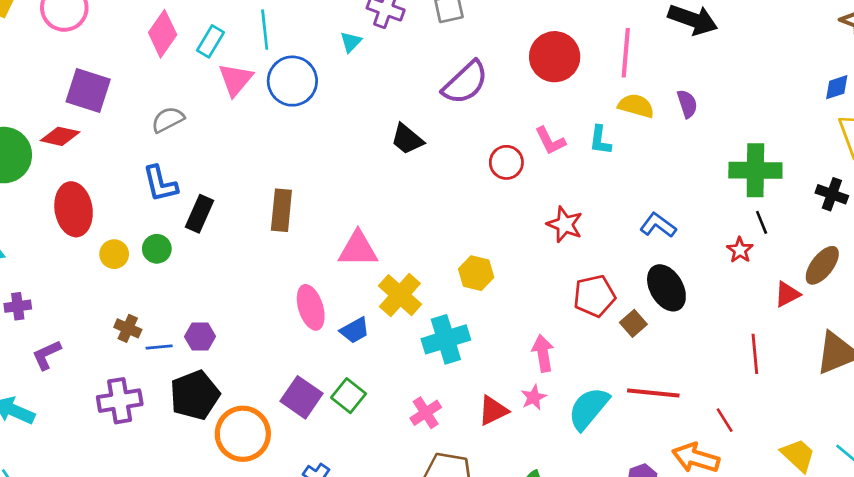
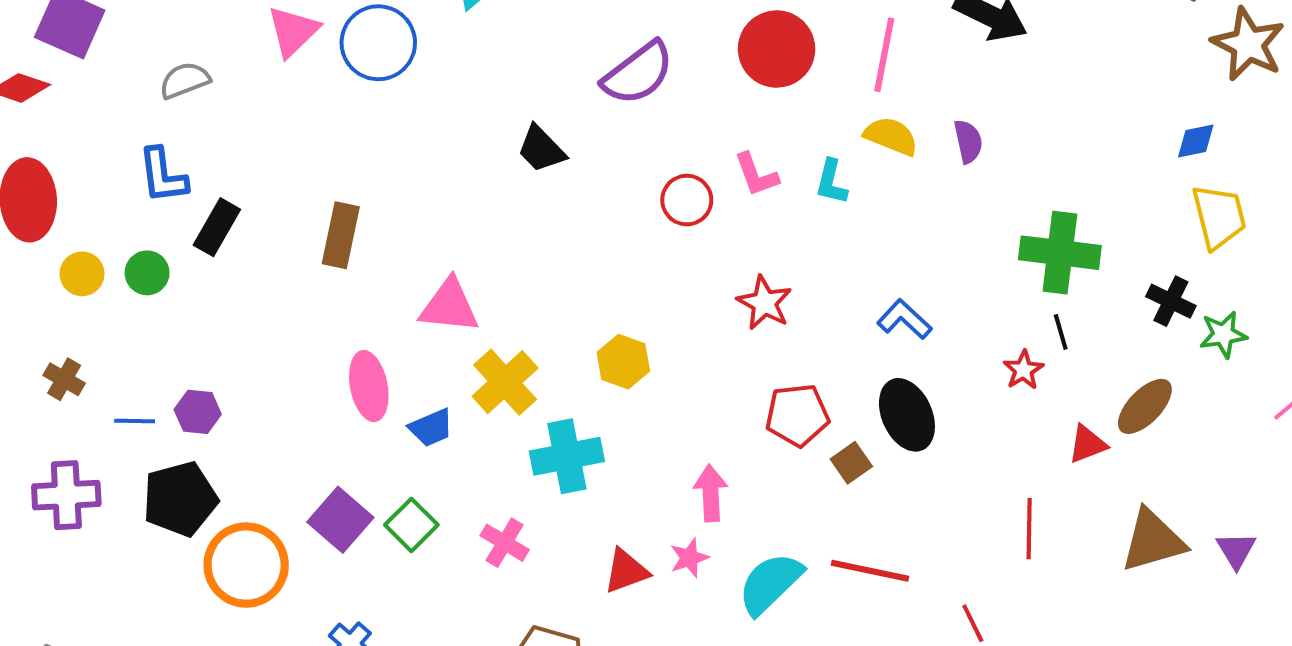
brown cross: (128, 328) -> (64, 379), moved
pink cross: (426, 413) -> (505, 543), moved, turned -32

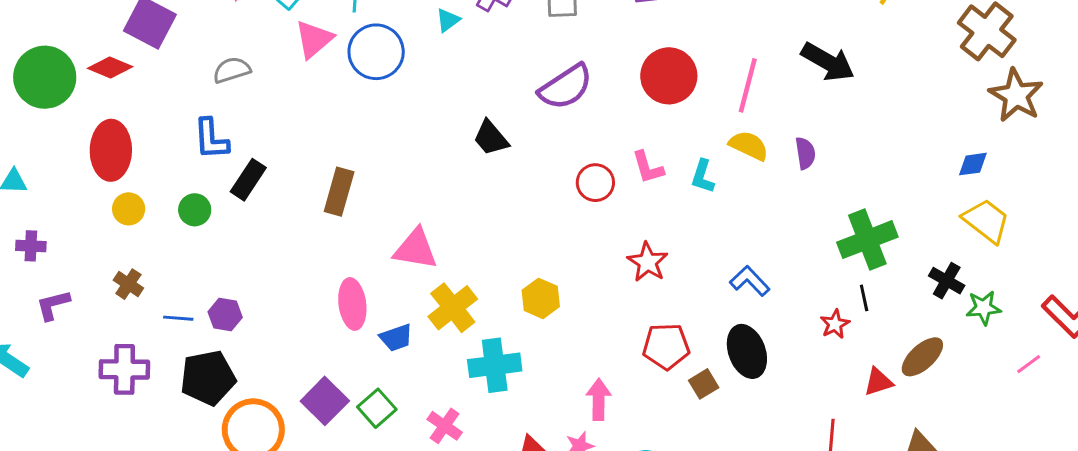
yellow trapezoid: (1219, 217) -> (986, 221), turned -42
green cross: (1060, 253) -> (867, 240), turned -32
yellow circle: (82, 274) -> (129, 209), moved

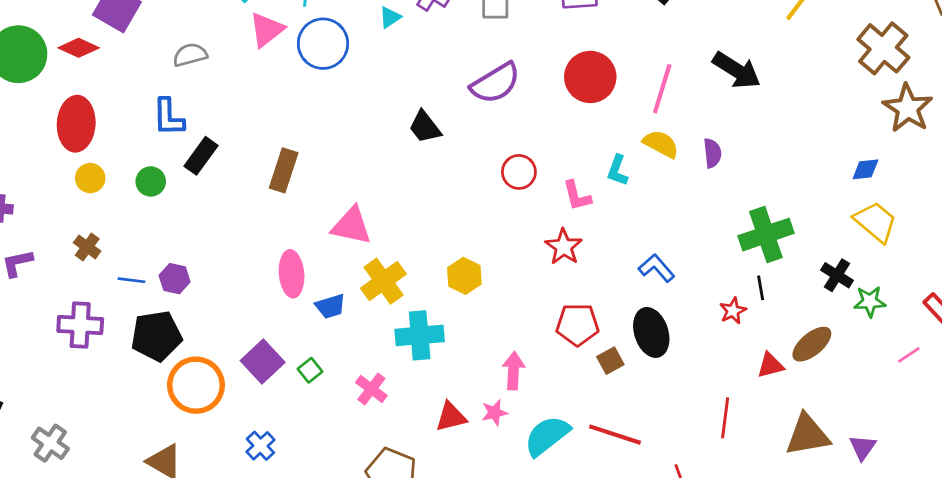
pink L-shape: (648, 167) -> (577, 196), moved
green square: (377, 408) -> (310, 370), size x0.7

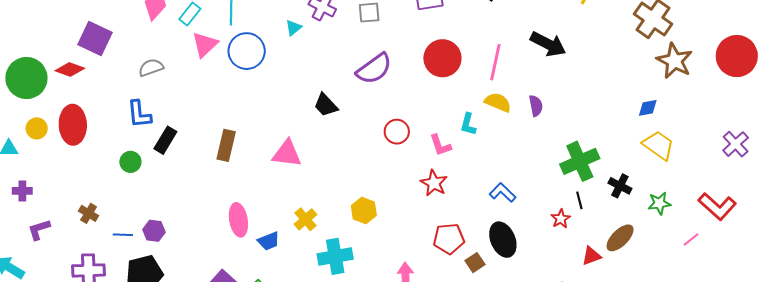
yellow circle: (90, 178) -> (37, 128), moved
pink triangle: (352, 226) -> (287, 154), moved
black cross: (837, 275) -> (620, 186), moved
yellow cross: (383, 281) -> (305, 219), size x0.7

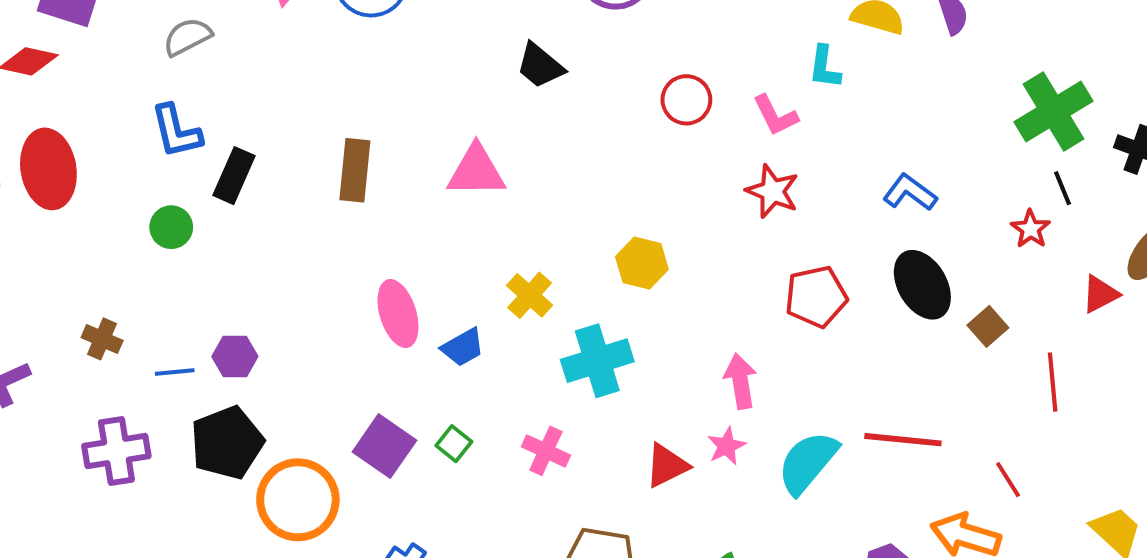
brown square: (475, 263) -> (988, 326), moved

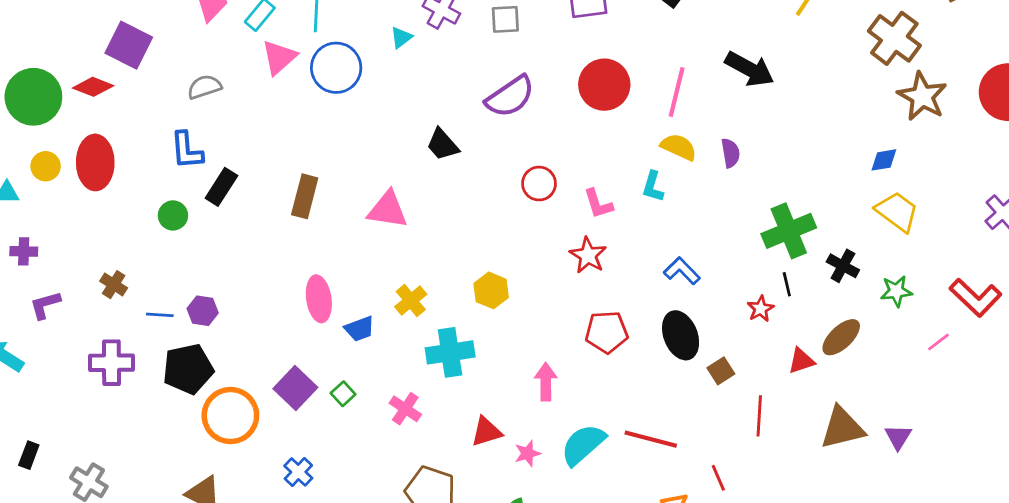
cyan L-shape: (825, 67) -> (653, 187), moved
pink star: (727, 446) -> (528, 453), moved

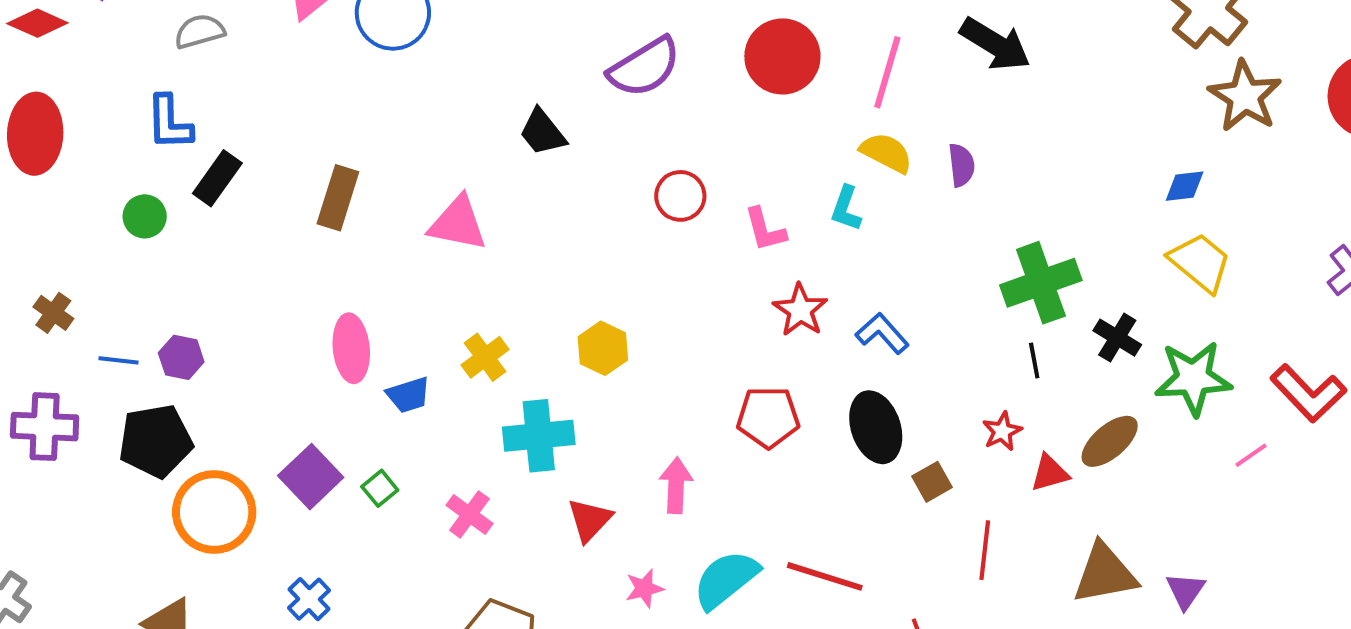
red star: (588, 255) -> (800, 310), moved
green star: (896, 291) -> (1193, 378), size x1.6
red star: (761, 309) -> (1002, 431), moved
red triangle: (486, 432) -> (590, 520), moved, turned -32

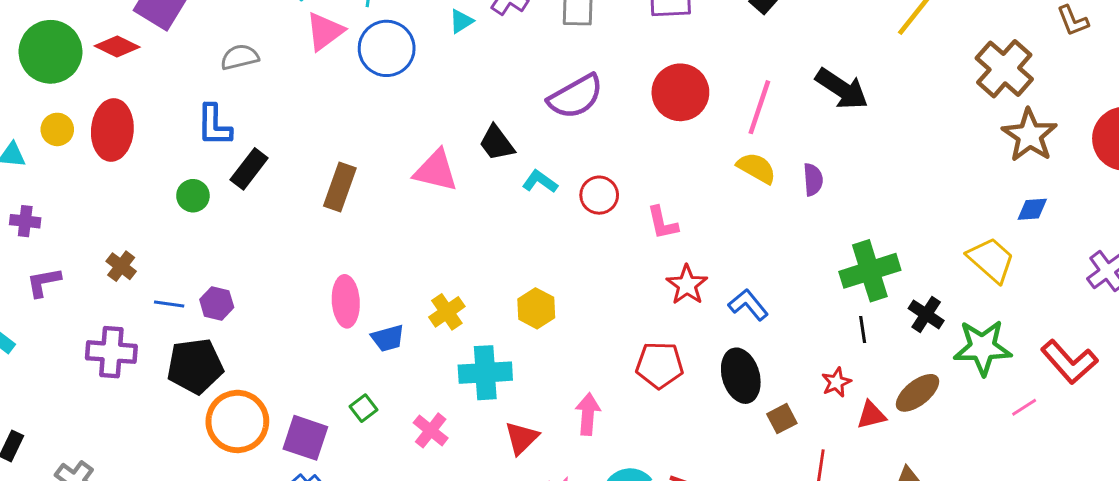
blue diamond: (1185, 186) -> (1032, 209), moved
cyan L-shape: (846, 209) -> (540, 182), moved, turned 104
pink triangle: (458, 223) -> (436, 171), moved
purple square: (311, 477) -> (305, 438), moved, turned -30

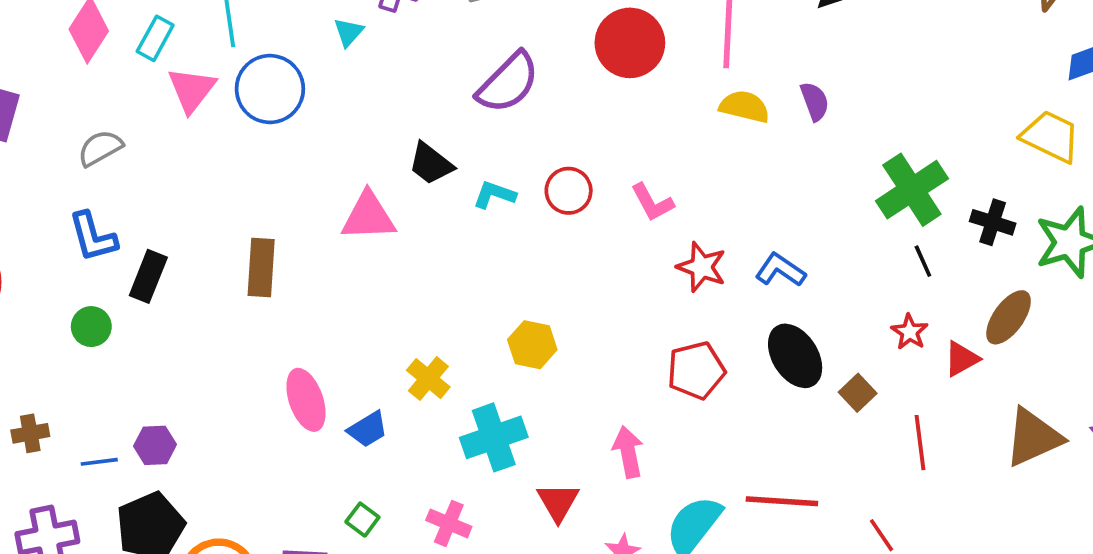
brown cross: (121, 266) -> (30, 433), turned -32

